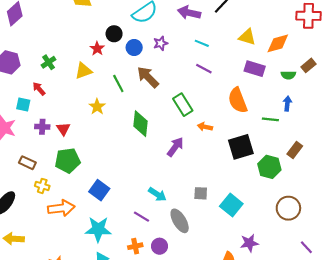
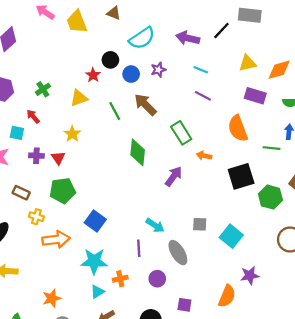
yellow triangle: (247, 37) -> (248, 63), turned -30
yellow star: (97, 107) -> (72, 134), moved
purple line: (142, 217) -> (139, 248), turned 56
orange cross: (135, 246) -> (120, 279), moved

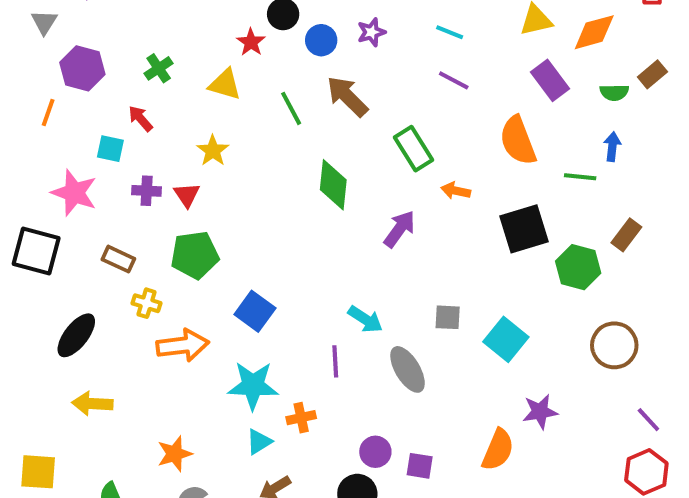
purple rectangle: (255, 96) -> (550, 80), turned 36
yellow triangle: (79, 98) -> (225, 84), turned 36
purple circle: (157, 279) -> (375, 452), moved

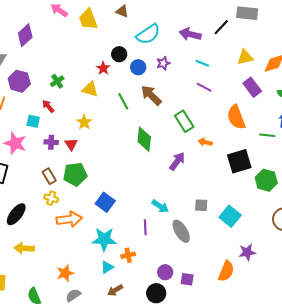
brown rectangle: (118, 259) -> (49, 176), moved, turned 35

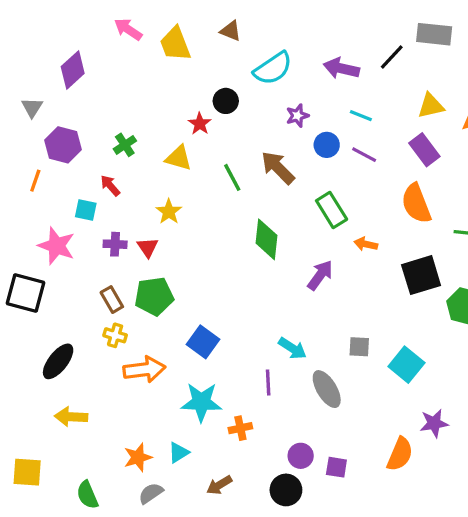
blue circle: (138, 67) -> (327, 145), moved
purple rectangle: (252, 87) -> (424, 150), moved
cyan triangle: (107, 267) -> (179, 453), moved

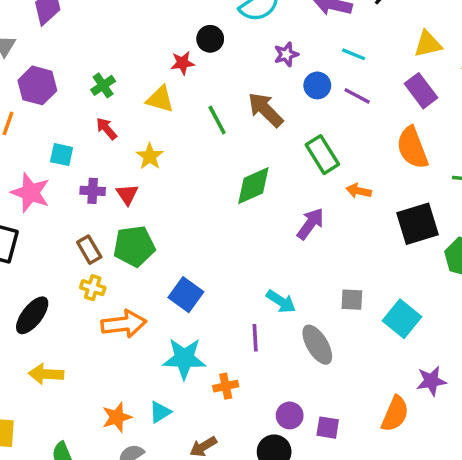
red star: (200, 124) -> (183, 63), turned 30
red arrow: (110, 186) -> (106, 129), moved
green diamond: (266, 239) -> (253, 186), turned 60

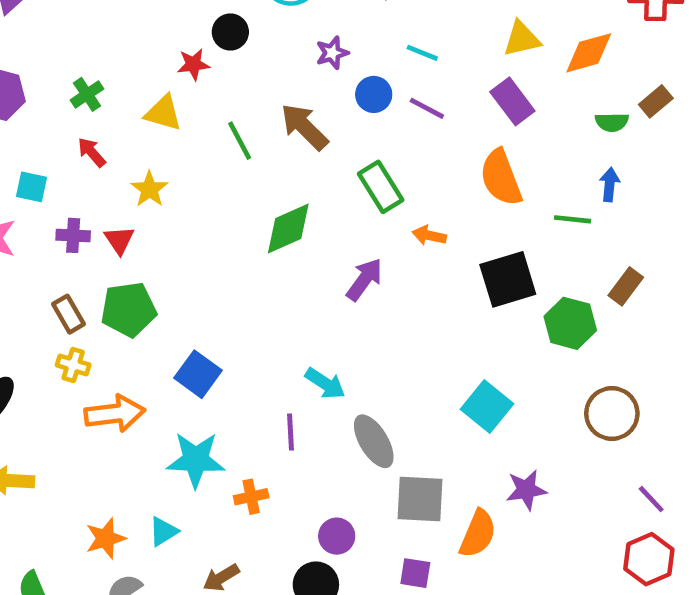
gray square: (352, 300) -> (420, 499), moved, size x1.6
purple square: (328, 428) -> (415, 573), moved

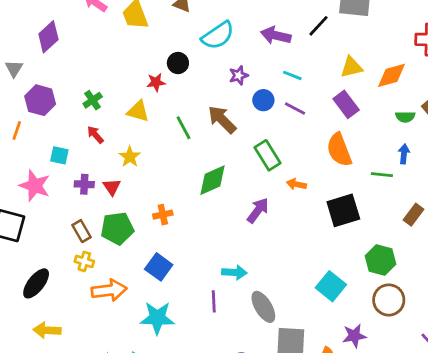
green hexagon: (570, 323) -> (380, 260), moved
cyan arrow: (325, 383) -> (234, 272), turned -30
brown circle: (612, 414) -> (389, 300), moved
orange cross: (251, 497) -> (163, 215), moved

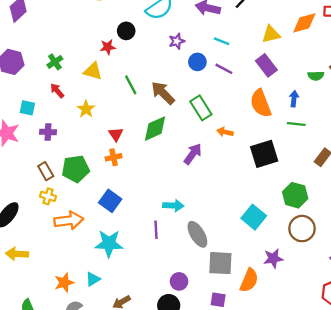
orange diamond: (392, 75) -> (304, 23), moved
brown arrow: (222, 119) -> (163, 93), moved
blue arrow: (404, 154) -> (294, 99), moved
red triangle: (112, 187) -> (116, 134), moved

